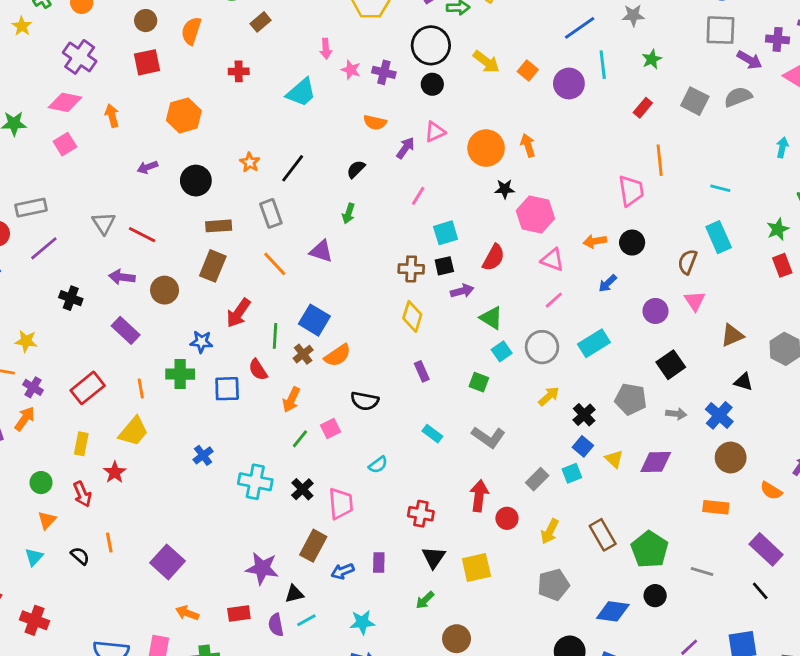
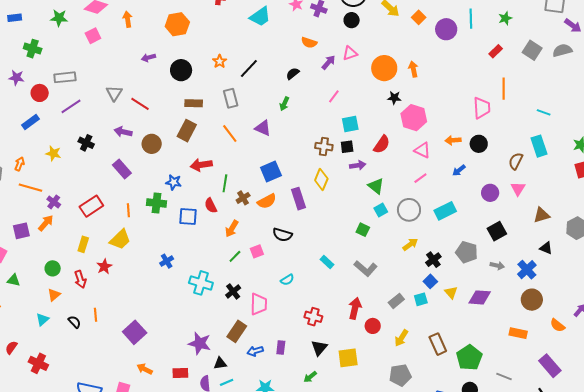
red arrow: (238, 313) -> (201, 165), turned 40
blue square: (314, 320) -> (271, 172), moved, turned 30
yellow star: (26, 341) -> (53, 153), moved
purple rectangle: (422, 371) -> (299, 199), moved, size x1.5

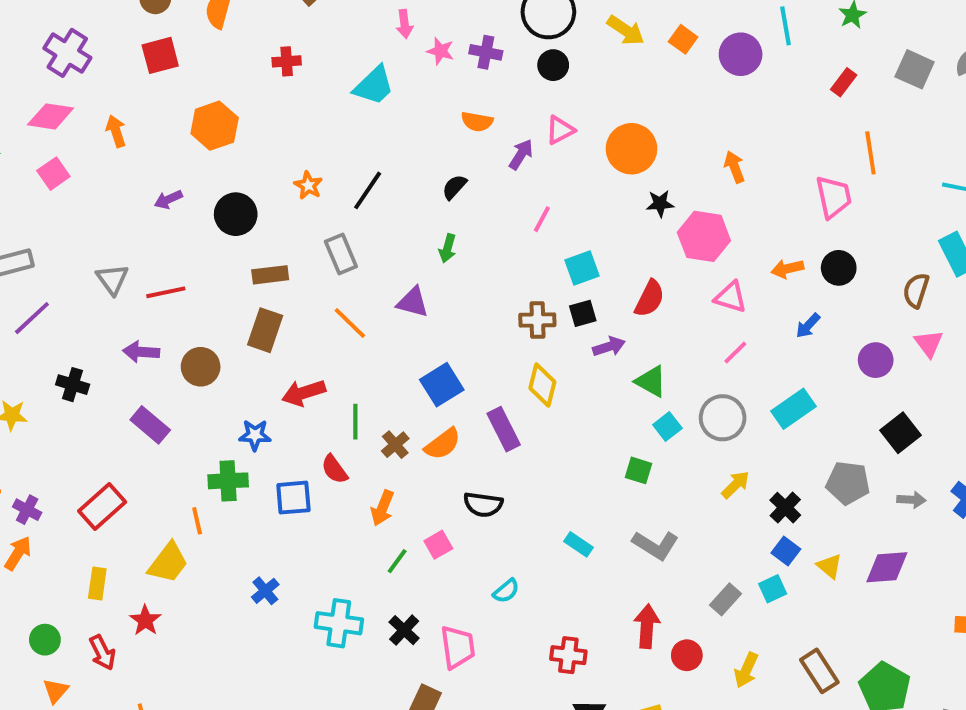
orange arrow: (413, 69) -> (734, 167), moved
red line: (140, 104) -> (166, 292), turned -36
orange line: (128, 210) -> (197, 521), moved

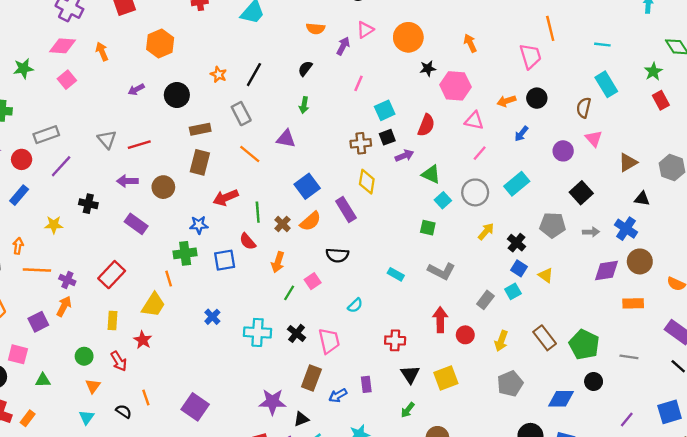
purple diamond: (887, 567) -> (606, 271), moved

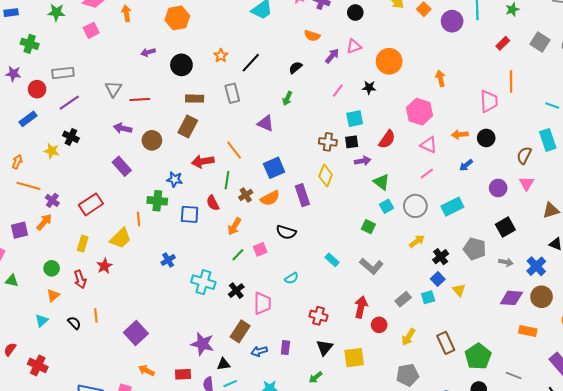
black star: (428, 68) -> (369, 88), moved
orange line: (250, 154) -> (234, 150), moved
black cross: (88, 204) -> (71, 137), moved

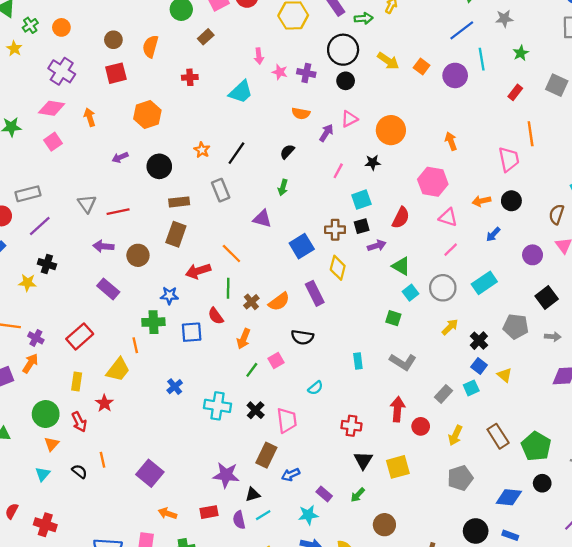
blue square: (274, 168) -> (302, 246), moved
cyan rectangle: (332, 260) -> (358, 361), turned 48
green circle: (52, 268) -> (46, 414), size x1.5
purple rectangle: (285, 348) -> (324, 494), moved, turned -48

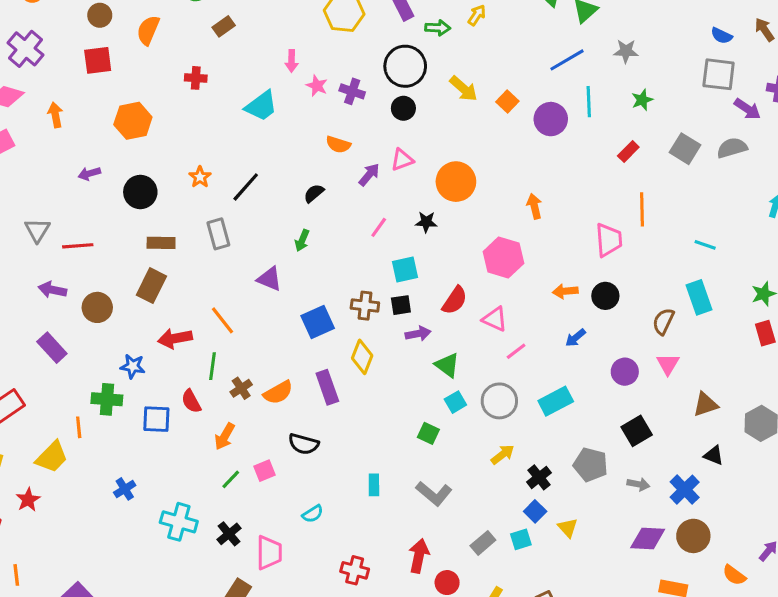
pink triangle: (448, 217) -> (495, 319), moved

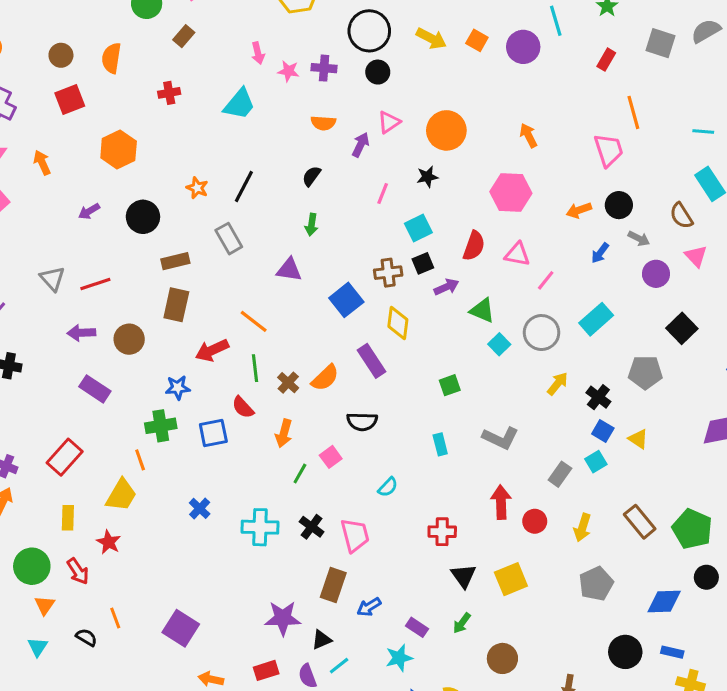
brown semicircle: (663, 321) -> (681, 216), turned -44
green square: (428, 433) -> (450, 385), moved, turned -30
gray arrow: (638, 484) -> (639, 238), moved, turned 30

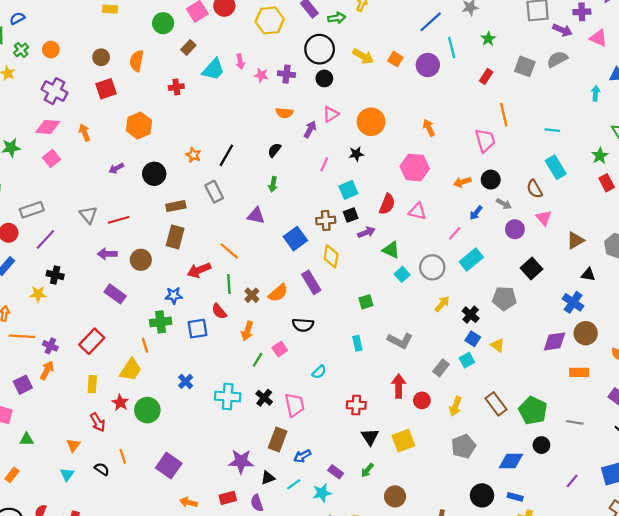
cyan trapezoid: (239, 104) -> (213, 69), moved
pink line: (546, 280) -> (455, 233), moved
green circle: (32, 566) -> (147, 410), moved
cyan line: (339, 666) -> (294, 484), moved

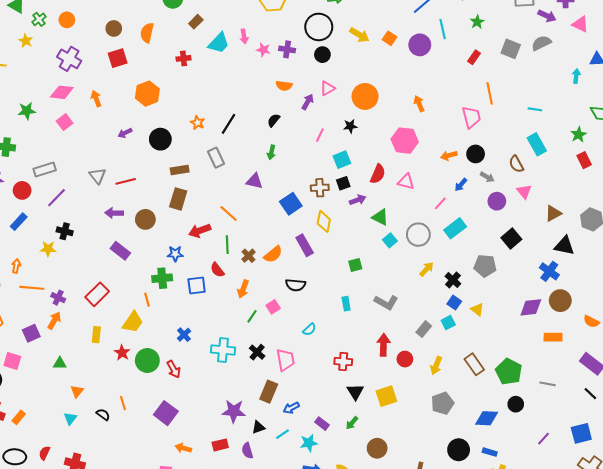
black triangle: (588, 275) -> (564, 246), size x1.5
red arrow: (98, 422) -> (174, 369), moved
green triangle: (27, 439) -> (60, 363), moved

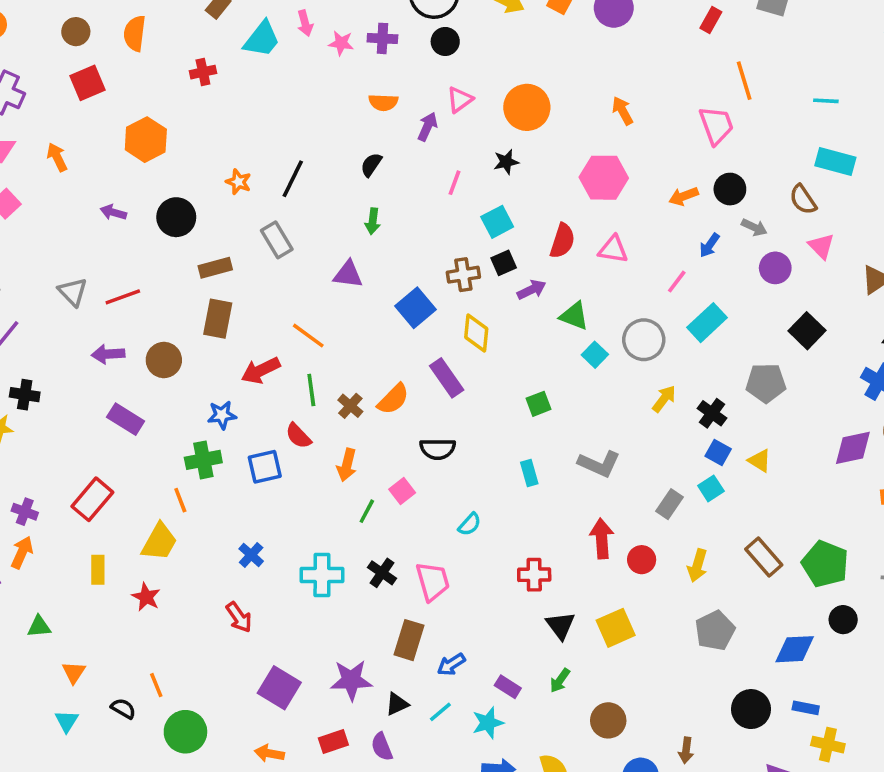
purple arrow: (125, 133) -> (113, 212), turned 48
cyan rectangle: (537, 144) -> (835, 162), turned -40
green circle: (147, 360) -> (185, 732), moved
purple square: (166, 413) -> (279, 688), moved

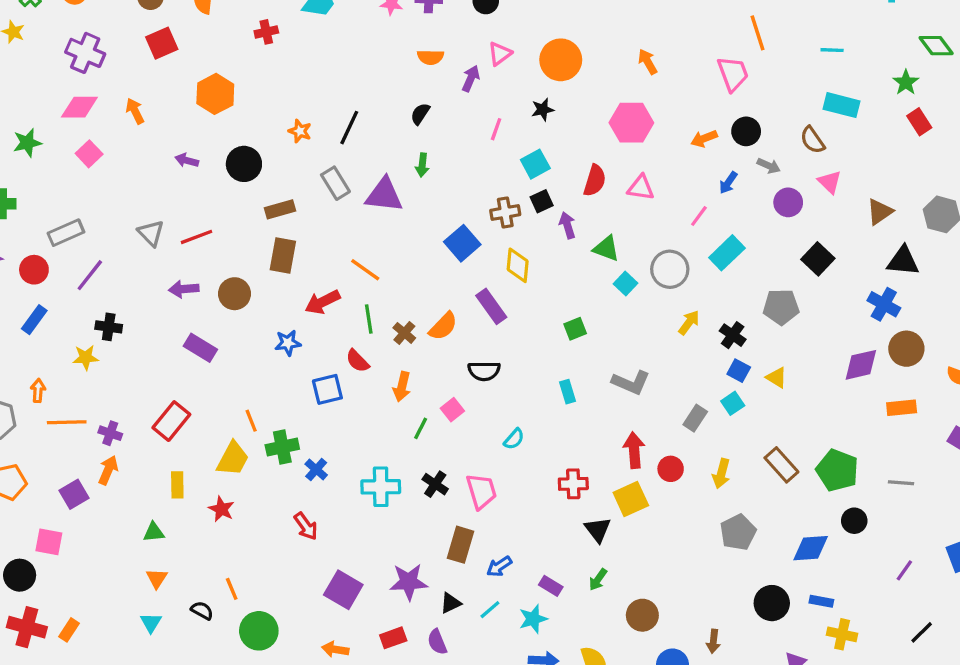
purple triangle: (348, 274) -> (384, 195), moved, size x1.4
purple arrow: (532, 290) -> (567, 225), turned -80
green cross: (203, 460) -> (282, 447), moved
green triangle: (39, 627) -> (154, 532), moved
yellow square: (616, 628) -> (631, 499), moved

